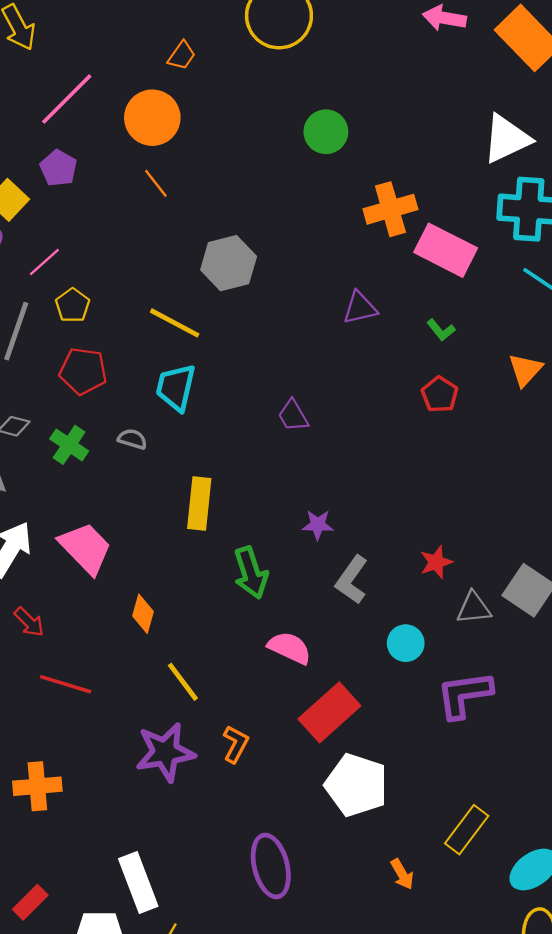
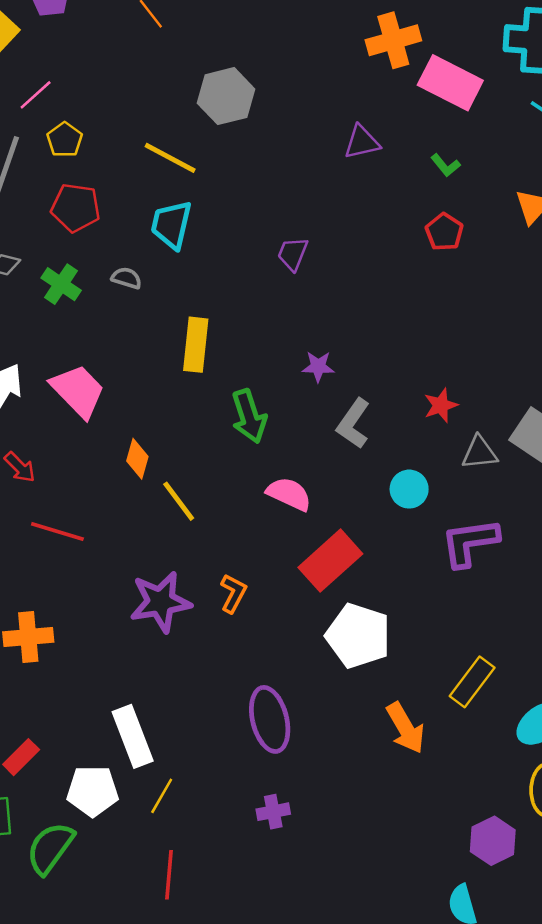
purple trapezoid: (293, 416) -> (293, 254), turned 52
yellow line: (183, 682) -> (179, 501), moved
orange arrow: (402, 874) -> (405, 728), size x1.6

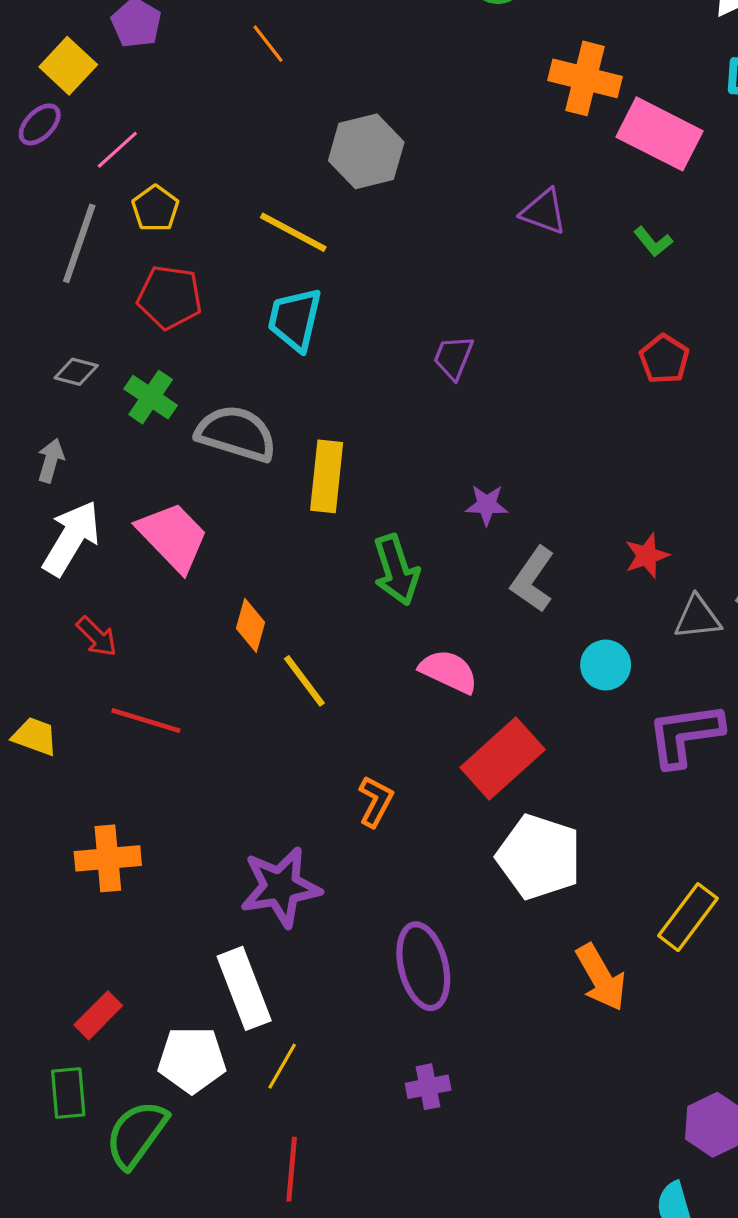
orange cross: (393, 40) -> (585, 78), turned 30
purple triangle: (362, 142) -> (544, 212), turned 33
red pentagon: (444, 232) -> (664, 359), moved
gray semicircle: (127, 278) -> (236, 434), moved, size x2.0
purple star: (160, 602) -> (281, 887), moved

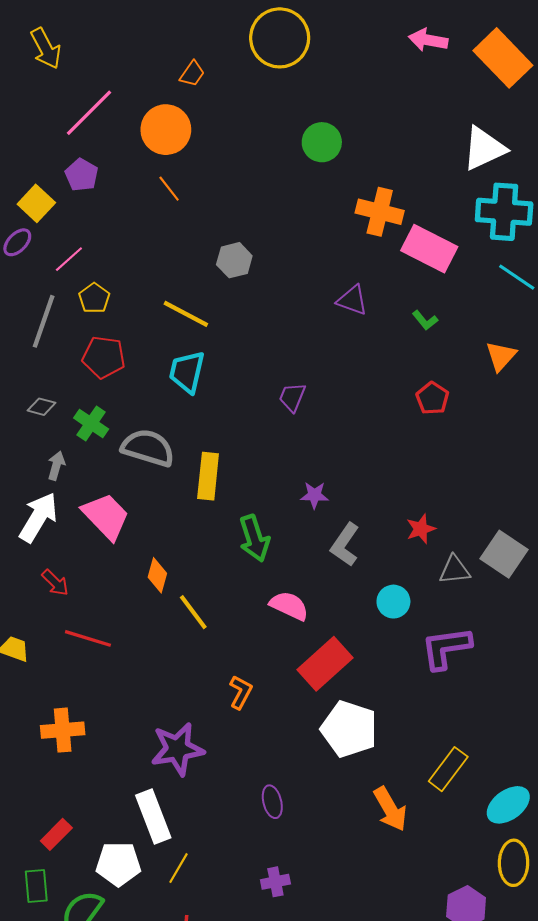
gray hexagon: (366, 151) -> (234, 260), size x0.7
gray arrow: (51, 461) -> (56, 466), moved
purple ellipse: (423, 966) -> (272, 802), size x0.6

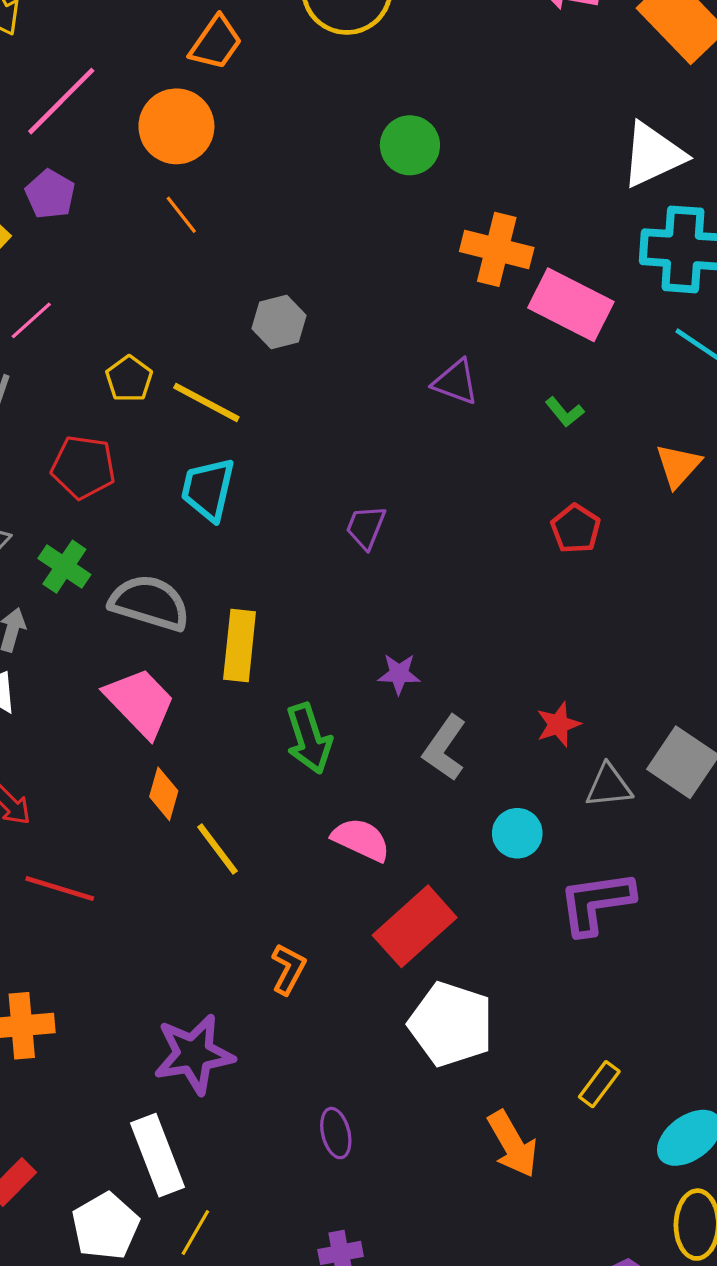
orange trapezoid: (192, 74) -> (216, 43), size x1.4
yellow pentagon: (94, 298) -> (129, 379), moved
pink trapezoid: (106, 516) -> (140, 702), moved
yellow rectangle: (448, 769) -> (599, 1084), size x0.7
white pentagon: (118, 864) -> (105, 1226), turned -30

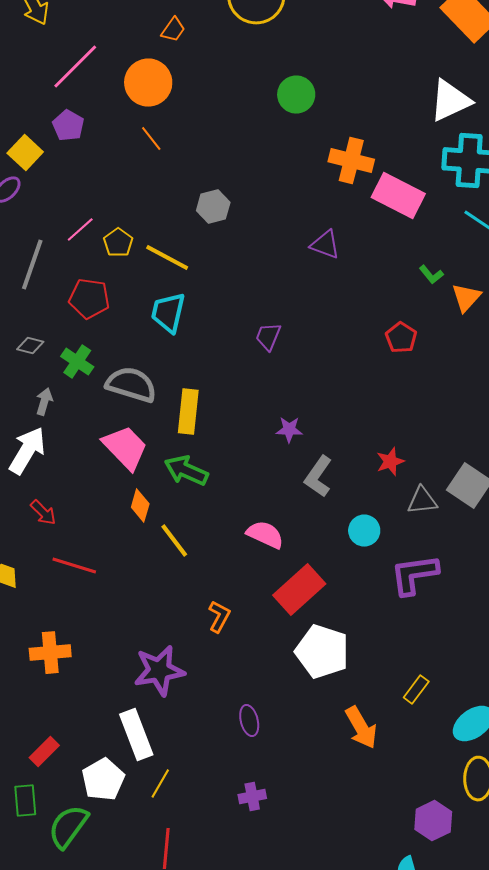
orange trapezoid: (216, 43) -> (173, 30), size x0.7
pink line: (31, 320) -> (80, 230), moved
green L-shape: (565, 412) -> (431, 275), moved
green arrow: (309, 739) -> (186, 471), moved, turned 132

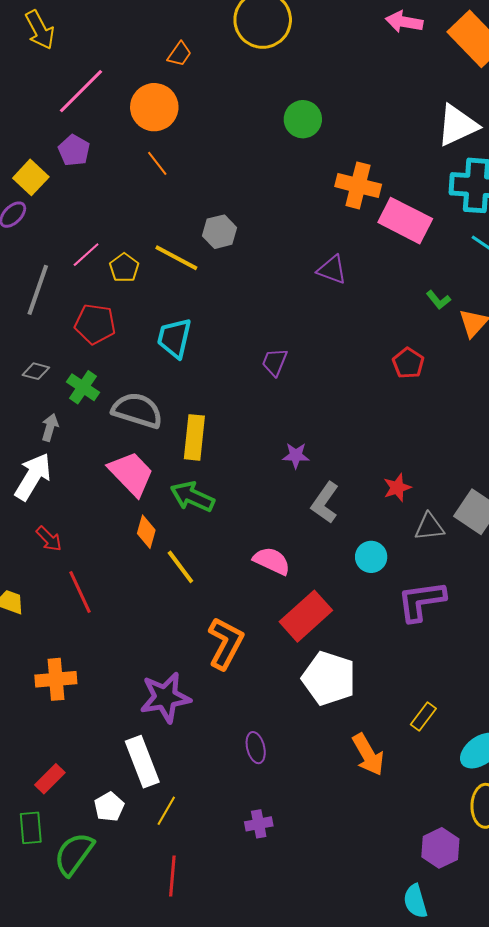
yellow line: (167, 258) -> (176, 258), moved
red line: (74, 566) -> (80, 592), turned 48
orange L-shape: (219, 617) -> (226, 643), size x1.6
white pentagon: (103, 780) -> (109, 807), size x0.7

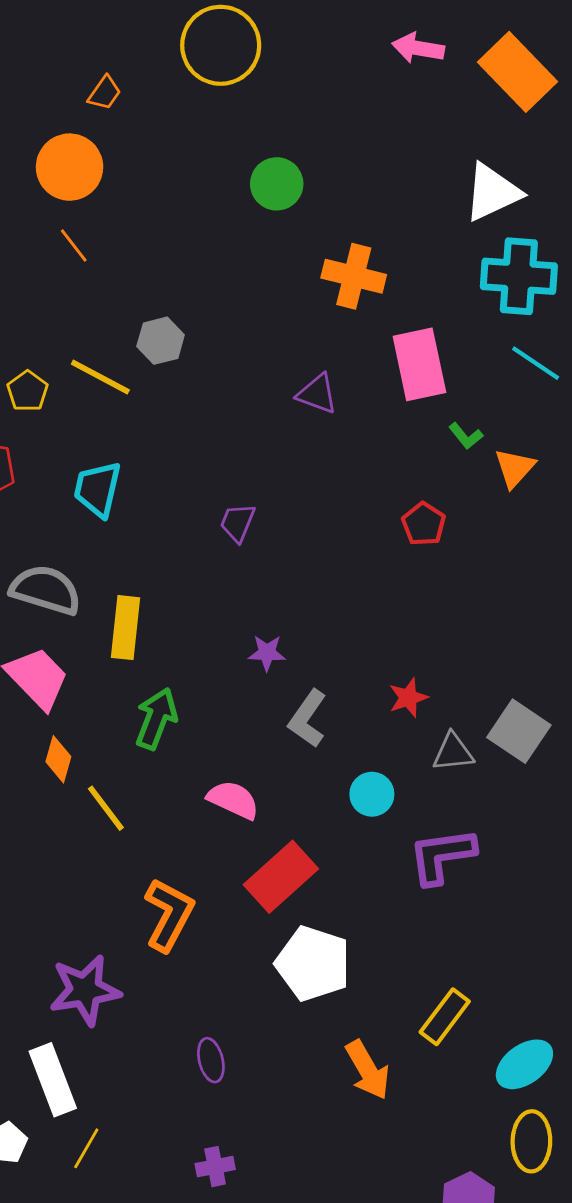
pink rectangle: (405, 221) -> (419, 364), moved, turned 51
green arrow: (192, 497) -> (156, 719), moved, turned 87
yellow rectangle: (423, 716) -> (445, 1017), size x1.4

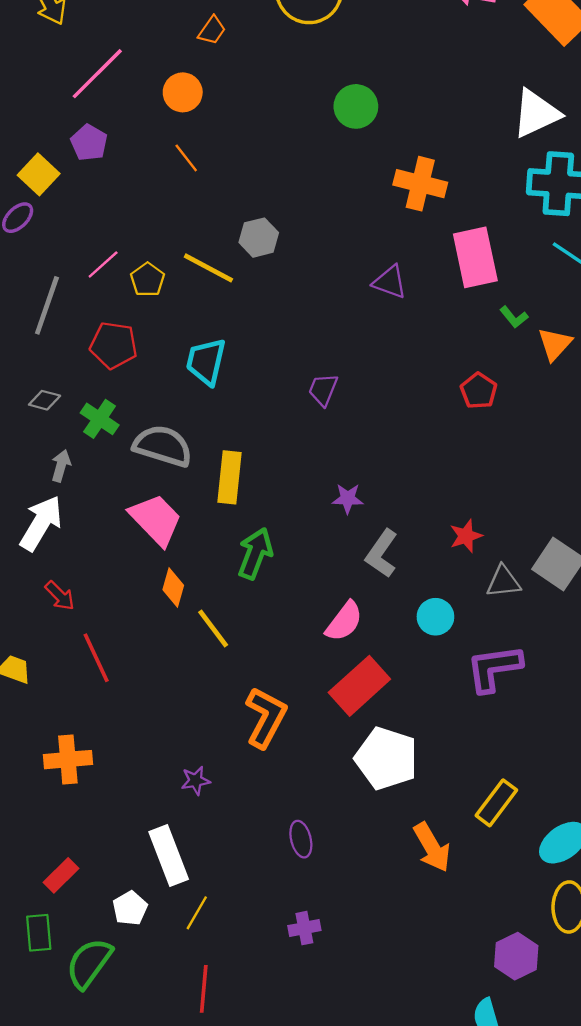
orange circle: (70, 167) -> (183, 92), size x0.7
pink semicircle: (233, 800) -> (344, 621), moved, turned 102
purple star: (85, 990) -> (196, 781), size x0.5

